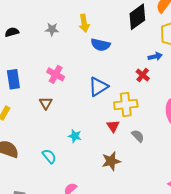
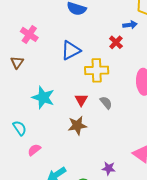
red triangle: (113, 126) -> (81, 100), moved
cyan star: (75, 136) -> (43, 97), size x1.6
cyan semicircle: (49, 156) -> (20, 128), moved

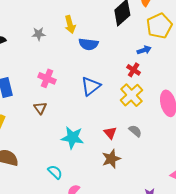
yellow cross: (97, 70) -> (131, 95), moved, turned -30

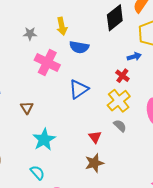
pink cross: (47, 78) -> (47, 62), moved, size x1.4
gray semicircle: (135, 131) -> (120, 126), moved
cyan star: (72, 138) -> (44, 140), moved, turned 30

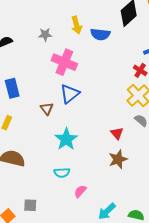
blue semicircle: (79, 47) -> (100, 34), moved
blue triangle: (79, 89) -> (70, 94), moved
cyan semicircle: (37, 173) -> (62, 173), turned 133

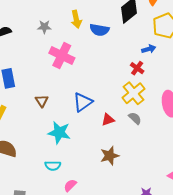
blue triangle: (70, 94) -> (83, 102), moved
red triangle: (117, 133) -> (108, 120), moved, turned 48
cyan star: (66, 139) -> (59, 133), turned -30

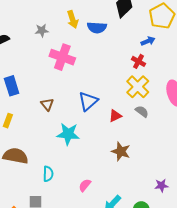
brown star: (110, 156) -> (121, 151), turned -30
cyan semicircle: (53, 166) -> (48, 174), moved, turned -84

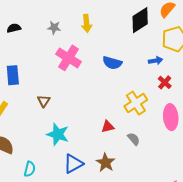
blue semicircle: (97, 27) -> (112, 63), moved
red cross: (138, 61) -> (165, 82), moved
blue triangle: (88, 101) -> (73, 164), moved
gray semicircle: (142, 111) -> (134, 139), moved

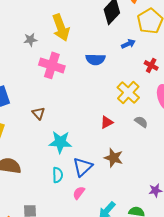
yellow arrow: (87, 23) -> (61, 28), size x1.5
blue arrow: (156, 61) -> (128, 44), moved
gray semicircle: (134, 139) -> (141, 122), moved
cyan semicircle: (30, 169) -> (58, 175), moved

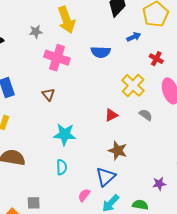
brown triangle: (38, 113) -> (48, 94), moved
blue triangle: (83, 167) -> (106, 177), moved
pink semicircle: (79, 193) -> (84, 195), moved

